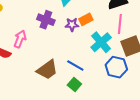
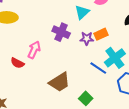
blue line: (75, 65) -> (98, 68), moved

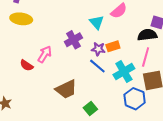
cyan triangle: (82, 12) -> (97, 22), turned -35
purple cross: (61, 32) -> (73, 40), turned 30
blue line: (98, 68) -> (97, 66), moved

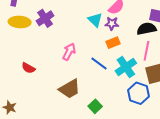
purple cross: (73, 40) -> (45, 18), moved
purple star: (98, 49) -> (112, 23), moved
pink arrow: (45, 54) -> (69, 52), moved

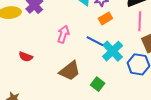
cyan cross: (126, 67) -> (113, 51), moved

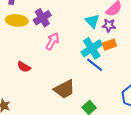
pink arrow: (63, 34) -> (52, 41), moved
cyan cross: (113, 51) -> (92, 48), moved

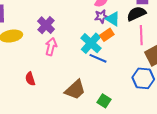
purple cross: (42, 18) -> (46, 25), moved
cyan triangle: (92, 21) -> (113, 19), moved
red semicircle: (24, 67) -> (30, 79), turned 56

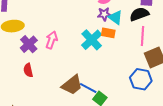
purple cross: (46, 25) -> (29, 44), moved
orange rectangle: (107, 35) -> (108, 33), turned 40
blue line: (98, 58) -> (88, 88), moved

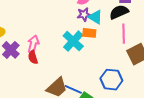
red semicircle: (28, 70) -> (33, 57), moved
blue hexagon: (141, 79) -> (111, 80), moved

